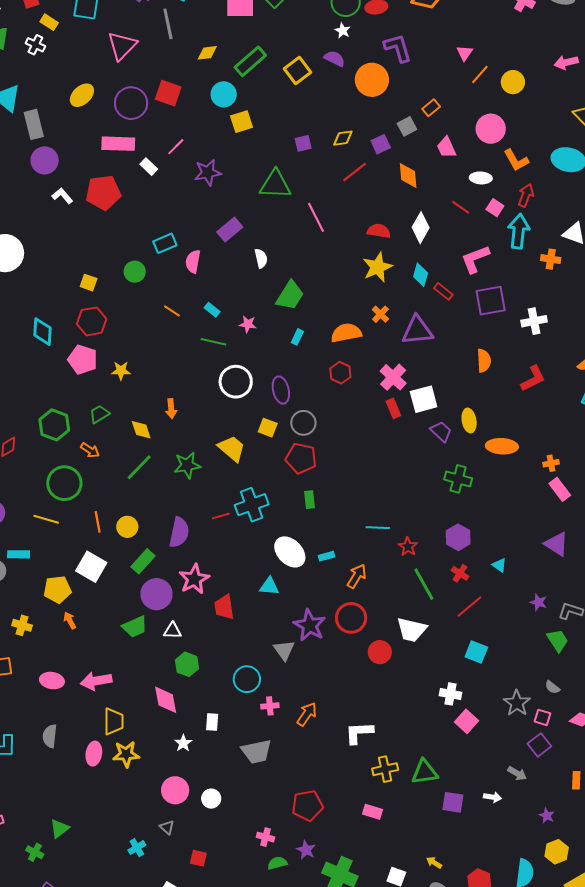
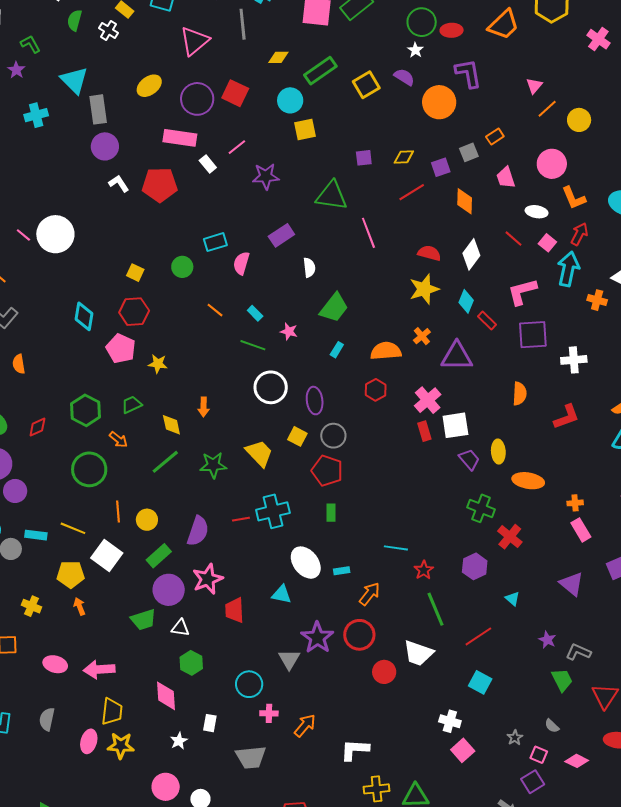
yellow line: (46, 519) -> (73, 528), moved
red cross: (460, 573) -> (510, 537), moved, size x1.4
gray star: (517, 703) -> (515, 738), size x0.6

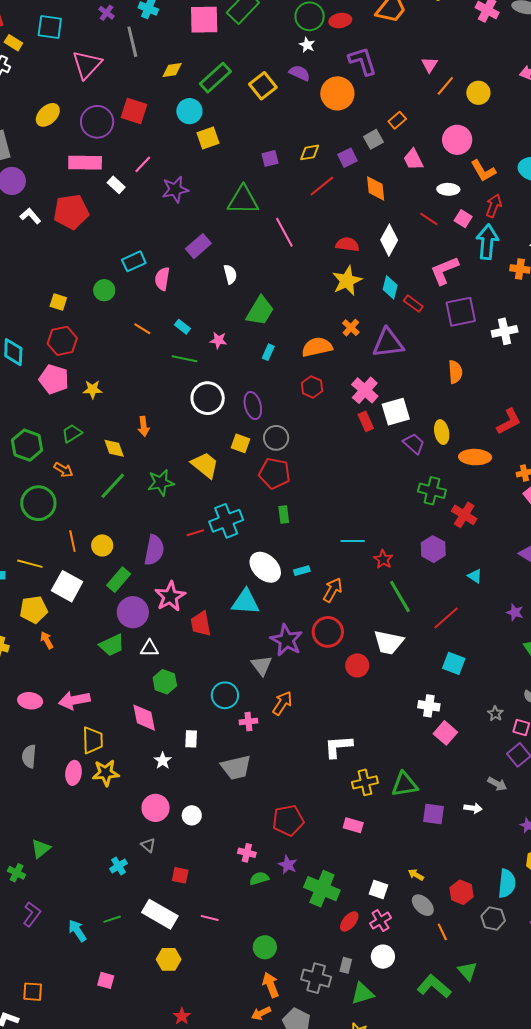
red L-shape: (566, 417) -> (509, 422), moved
cyan triangle: (282, 594) -> (245, 602), size x1.4
orange arrow: (305, 726) -> (282, 703), moved

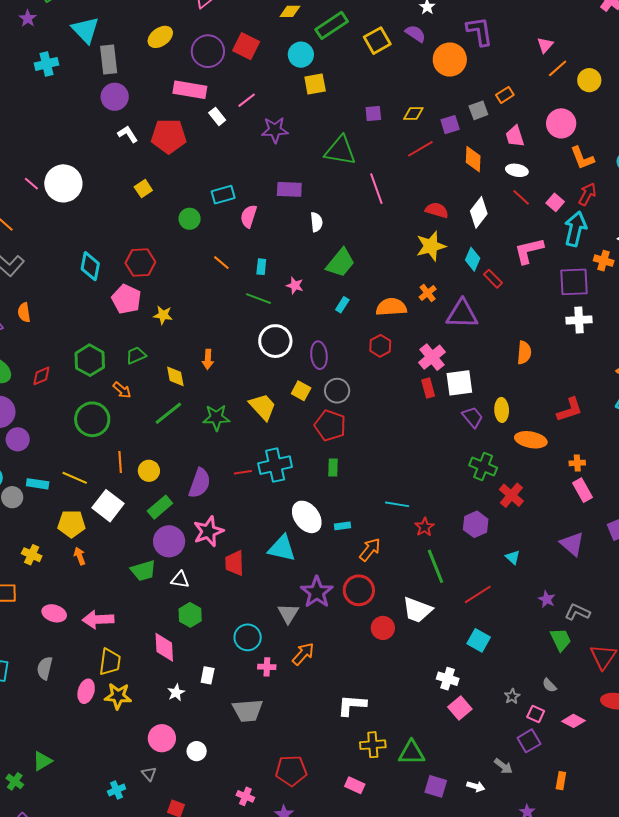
white ellipse: (448, 189) -> (517, 170), moved
purple rectangle: (198, 246) -> (289, 189), turned 35
yellow square: (58, 302) -> (143, 189), moved, turned 30
purple square: (461, 312) -> (574, 282), moved
cyan rectangle: (182, 327) -> (261, 267), turned 49

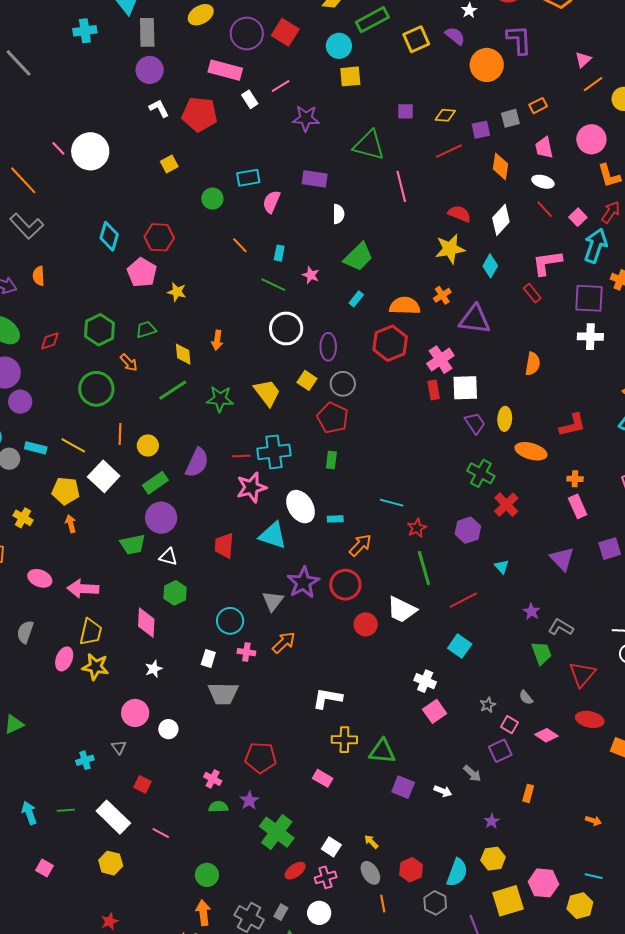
red rectangle: (493, 279) -> (532, 293), moved
red hexagon: (380, 346) -> (390, 343), size x1.6
pink star: (208, 531) -> (251, 487), moved
white rectangle: (208, 675) -> (208, 658), moved

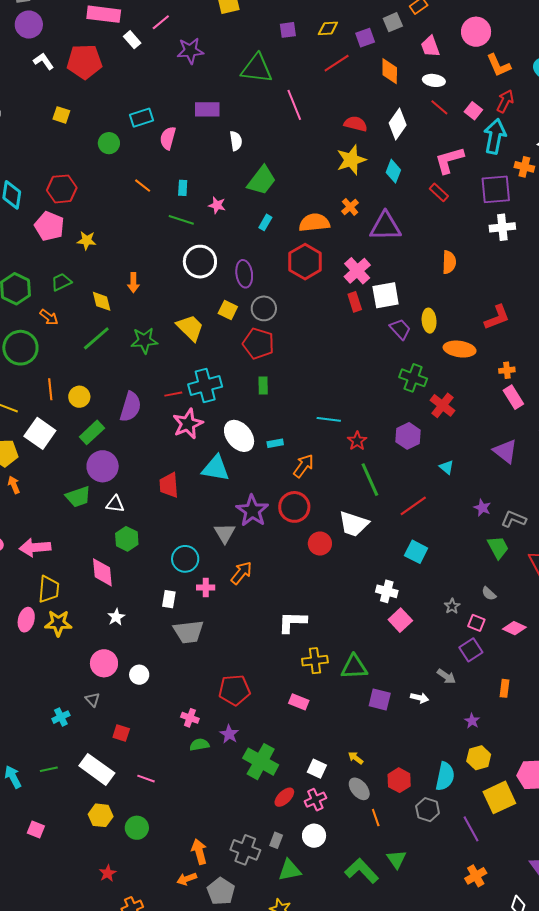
yellow square: (169, 164) -> (61, 115), turned -36
green circle: (207, 875) -> (137, 828), moved

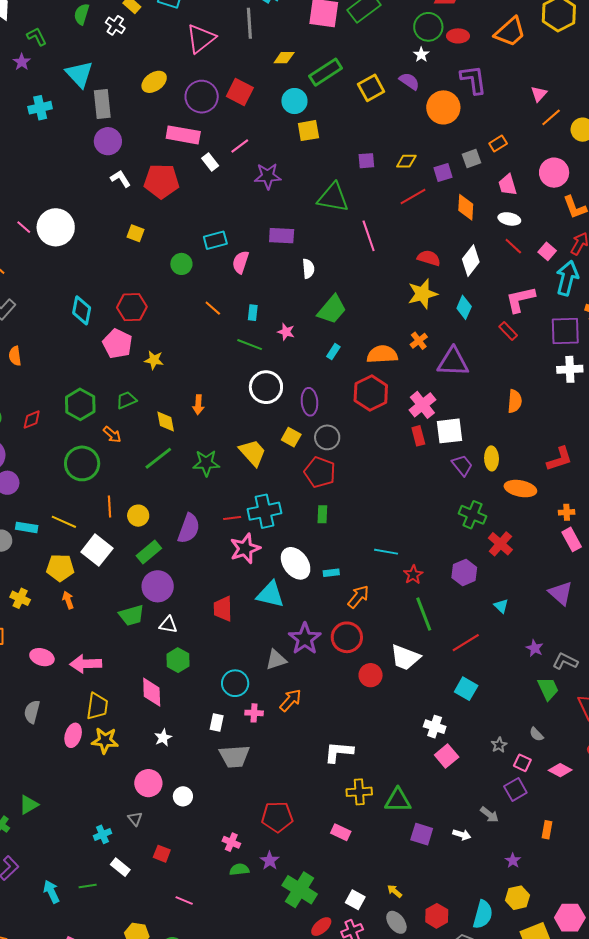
gray triangle: (225, 533) -> (276, 660), turned 40
white rectangle: (97, 769) -> (120, 867), moved, size x0.6

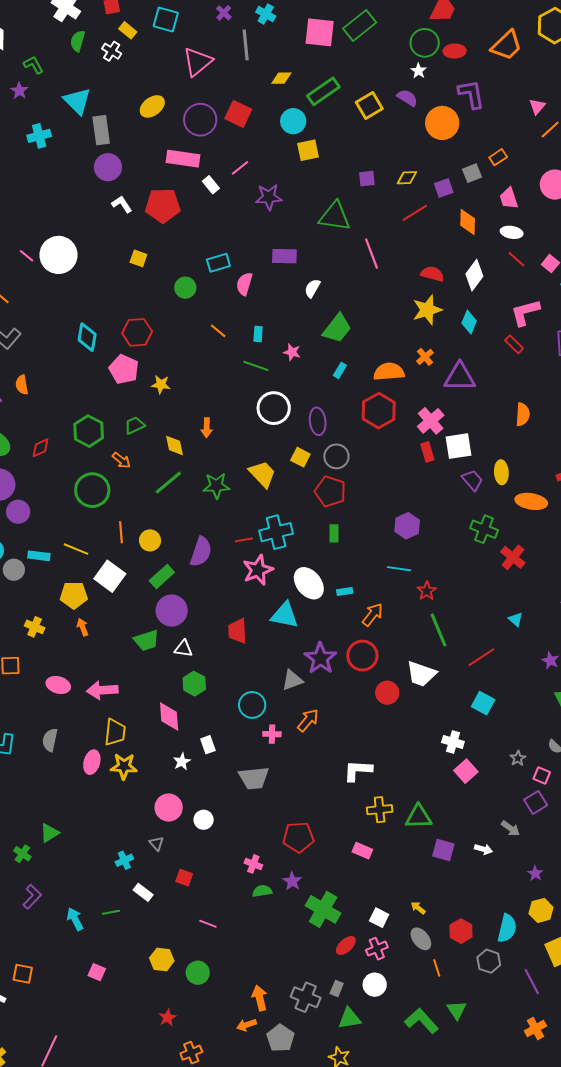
white semicircle: (308, 269) -> (312, 288), turned -144
purple hexagon: (464, 573) -> (407, 526), moved
white rectangle: (217, 723) -> (208, 745), moved, turned -30

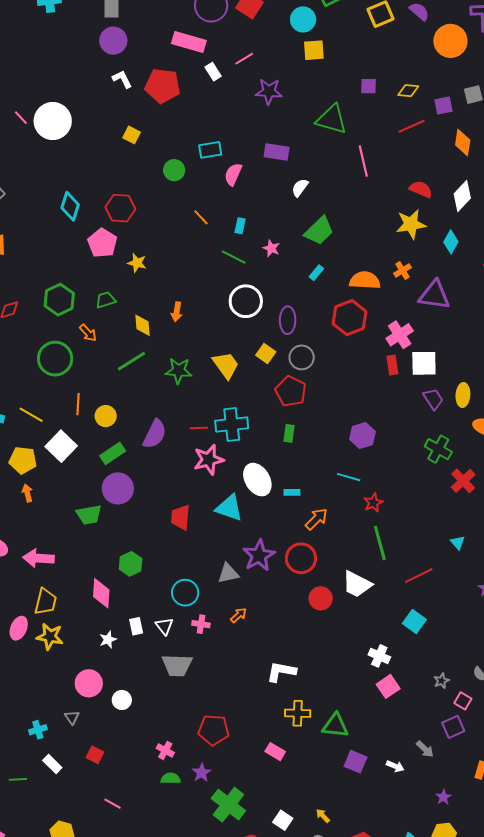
white triangle: (183, 649) -> (164, 626), moved, turned 36
orange arrow: (308, 720) -> (239, 615), size x0.7

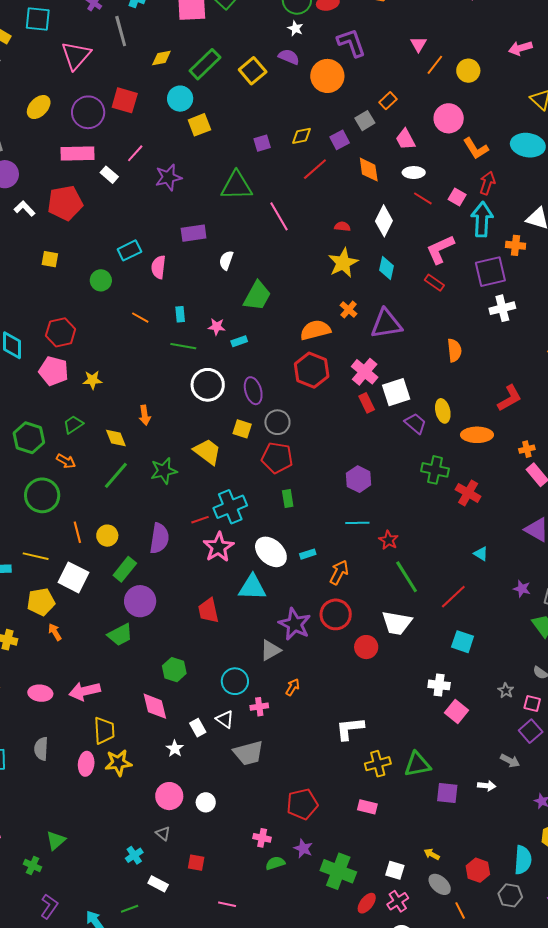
red semicircle: (421, 189) -> (342, 226), size x0.7
cyan rectangle: (316, 273) -> (239, 341), moved, turned 49

